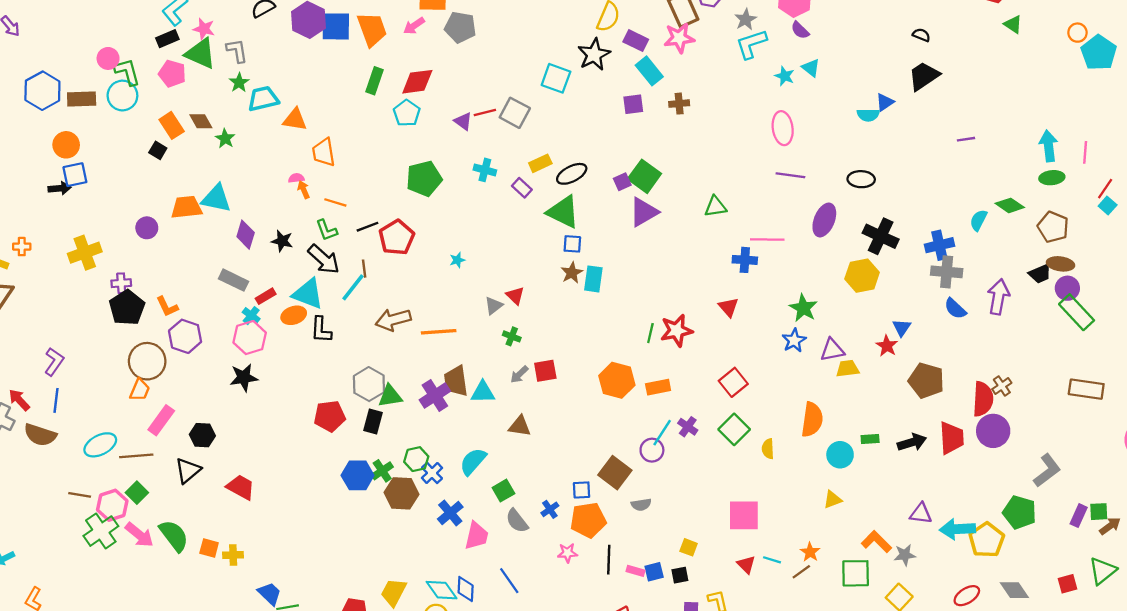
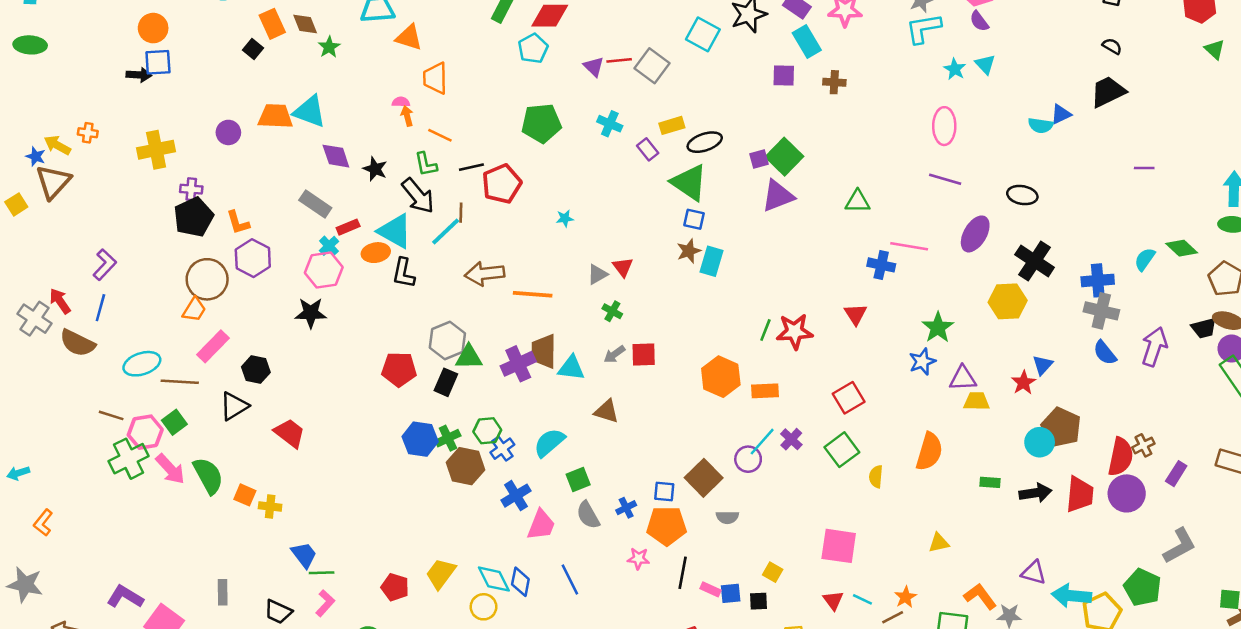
purple diamond: (246, 235) -> (336, 156), turned -44
cyan circle: (840, 455) -> (1040, 442), moved
purple rectangle: (1079, 516) -> (1176, 474), moved

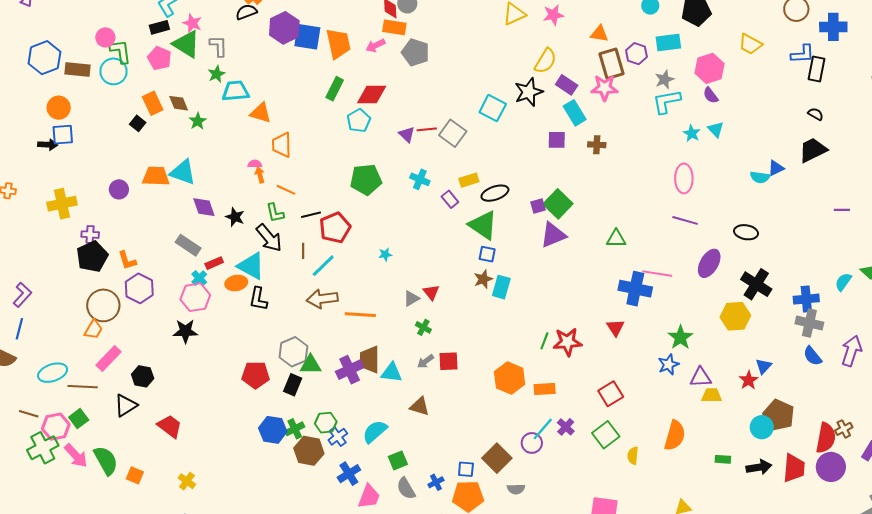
cyan line: (446, 232) -> (323, 266), moved
blue cross: (881, 265) -> (635, 289), size x1.5
yellow cross: (270, 507) -> (187, 481), moved, turned 30

